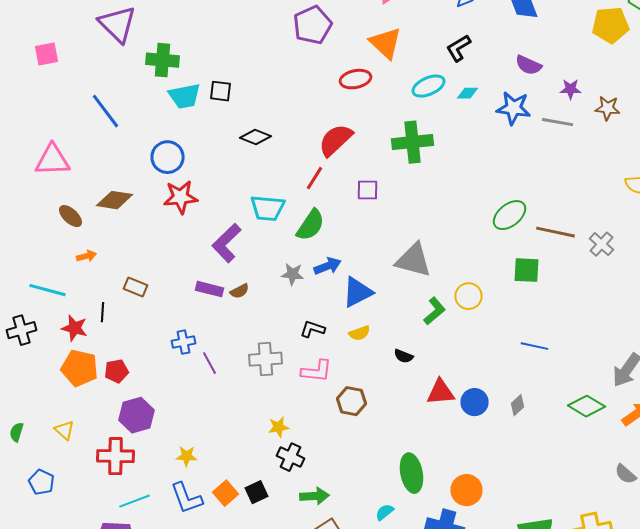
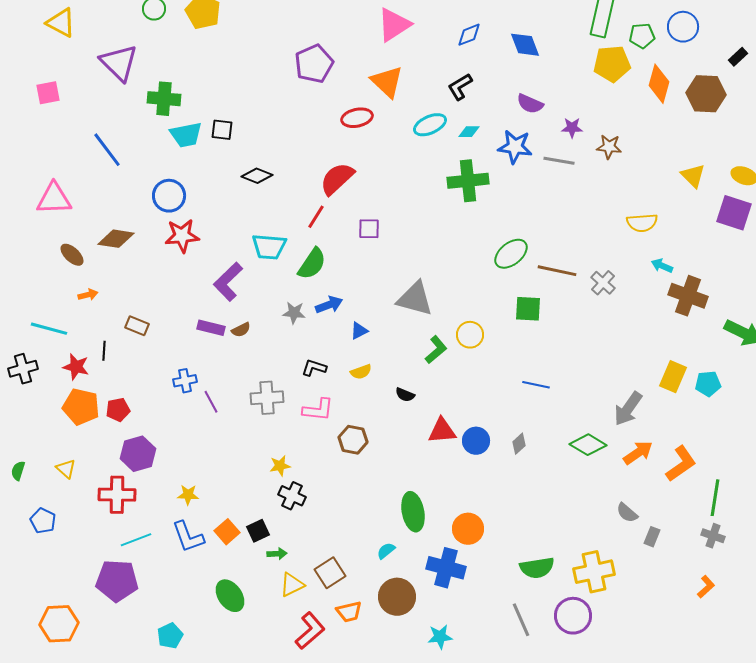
green cross: (412, 142) -> (468, 181), moved
blue triangle: (358, 292) -> (359, 331), size x0.6
green arrow: (314, 496) -> (277, 554), moved, size x0.7

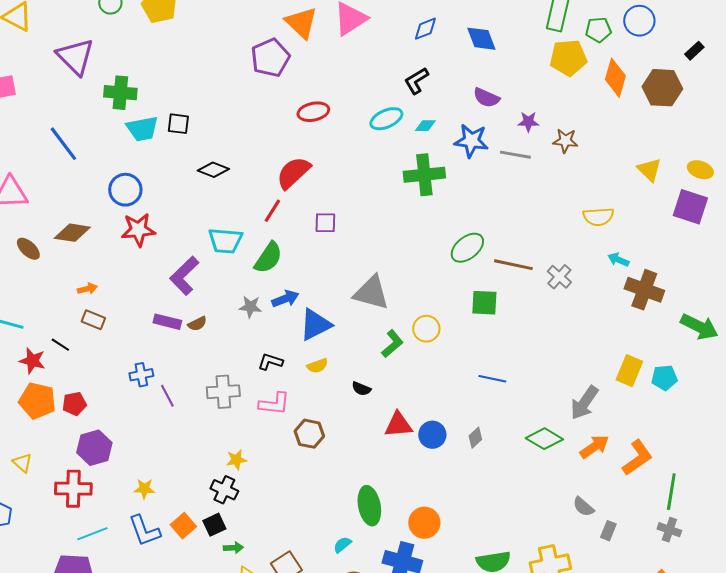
orange triangle: (387, 82) -> (301, 23), moved
orange arrow: (88, 295) -> (87, 289), moved
blue triangle: (359, 331) -> (315, 325), size x1.8
black line: (104, 351) -> (60, 345), turned -60
black cross: (292, 496) -> (224, 490), moved

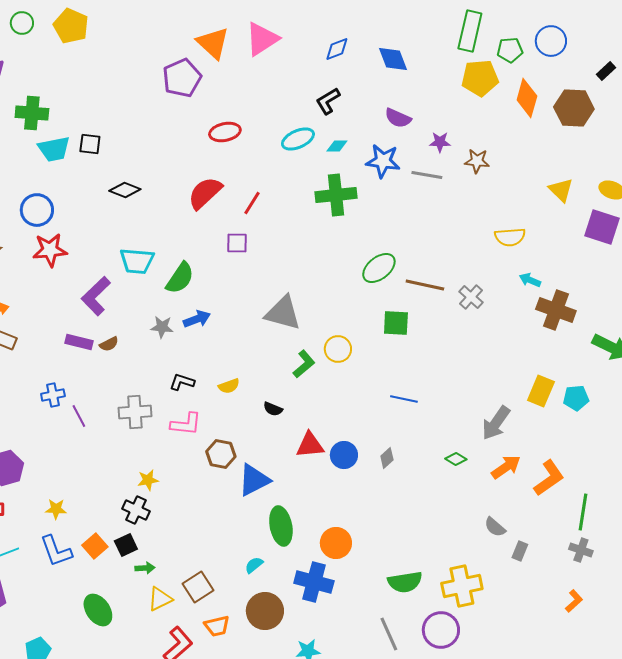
red line: (272, 211) -> (252, 203), moved
blue triangle: (315, 325) -> (254, 480), moved
green diamond: (544, 439) -> (456, 459), size x0.6

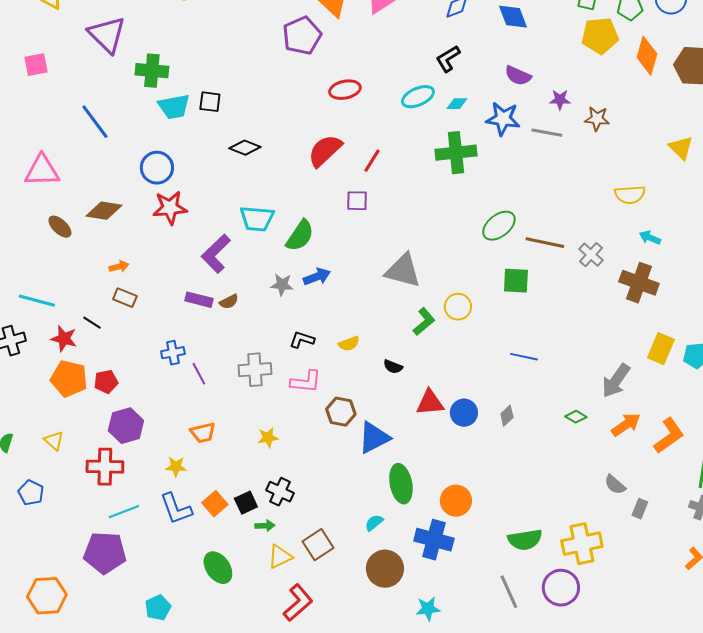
brown cross: (556, 310) -> (639, 283), moved
black cross: (136, 510) -> (280, 492), moved
orange trapezoid: (217, 626) -> (203, 433), moved

